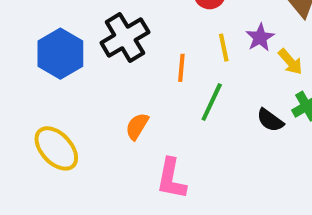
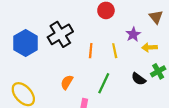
yellow line: (224, 48) -> (115, 51), moved
yellow arrow: (290, 62) -> (149, 47), turned 128
green line: (212, 102) -> (104, 83), moved

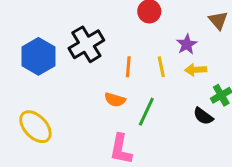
yellow arrow: (149, 47) -> (196, 70), moved
black semicircle: (139, 79) -> (203, 116), moved
orange semicircle: (67, 82) -> (115, 100), moved, turned -104

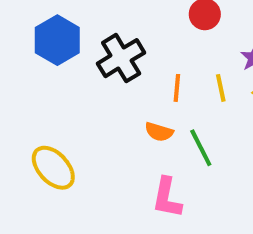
blue hexagon: (38, 56) -> (57, 40), moved
green line: (146, 112) -> (201, 148), turned -52

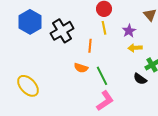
yellow line: (221, 88) -> (104, 28), moved
pink L-shape: (167, 198) -> (105, 101), moved, turned -135

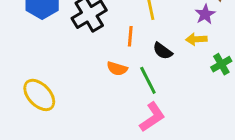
purple star: (129, 31) -> (205, 14), moved
black semicircle: (140, 79) -> (163, 51), moved

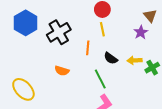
yellow arrow: (196, 39) -> (135, 60), moved
orange semicircle: (117, 69) -> (62, 71), moved

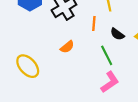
orange semicircle: (62, 71) -> (67, 47), turned -56

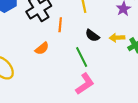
orange line: (94, 23) -> (60, 25), moved

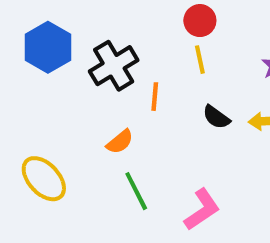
green line: (82, 57) -> (136, 191), moved

